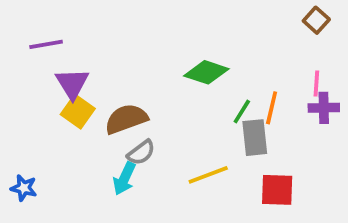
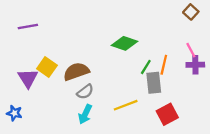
purple triangle: (72, 84) -> (28, 78), moved
pink line: (316, 84) -> (191, 50), turned -32
cyan arrow: (124, 179) -> (85, 114), moved
red square: (277, 190) -> (167, 114), turned -30

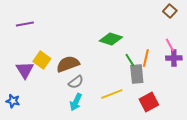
green line: (146, 67) -> (130, 60), turned -64

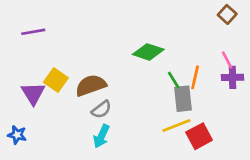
yellow line: (112, 94) -> (176, 125), moved

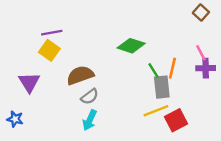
purple line: (33, 32) -> (52, 33), moved
yellow square: (56, 80) -> (49, 50), moved

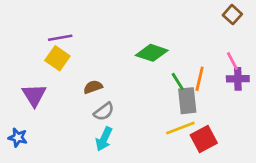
brown semicircle: (80, 75) -> (93, 87), size x0.6

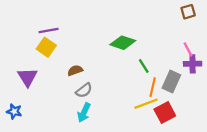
brown square: (232, 15) -> (188, 12), turned 32
orange line: (200, 79) -> (153, 87), moved
gray rectangle: (187, 101) -> (171, 82), moved, turned 30

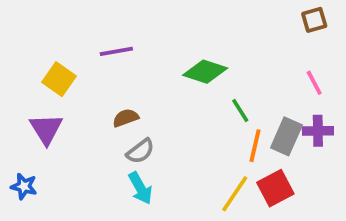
purple line: (49, 31) -> (116, 51), moved
yellow square: (46, 47) -> (59, 79), moved
purple cross: (193, 64) -> (318, 131), moved
yellow line: (146, 104) -> (235, 194), moved, turned -35
cyan arrow: (84, 113) -> (140, 188), turned -54

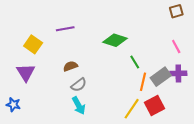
gray rectangle: (286, 136) -> (161, 77), turned 30

